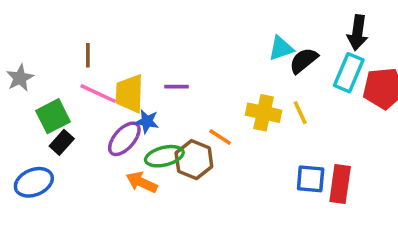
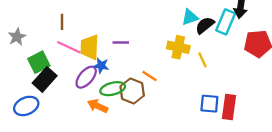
cyan rectangle: (349, 73) -> (226, 22), moved
yellow cross: (264, 113) -> (178, 47), moved
black rectangle: (62, 142) -> (45, 79), size x1.5

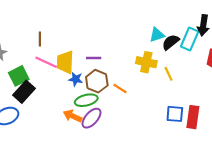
purple ellipse: (86, 77) -> (92, 118), moved
brown hexagon: (132, 91) -> (97, 81), moved

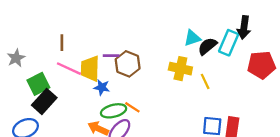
purple line: (94, 58) -> (111, 56), moved
brown hexagon: (97, 81) -> (128, 64), moved
orange line: (120, 89) -> (132, 107), moved

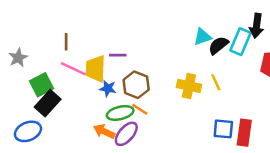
brown hexagon: (128, 64) -> (136, 85), moved
yellow cross: (180, 69) -> (189, 86), moved

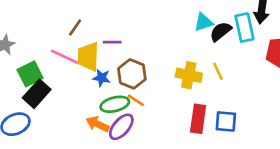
brown line: (66, 42) -> (75, 28), moved, turned 35
cyan rectangle: (241, 42) -> (244, 28), turned -35
red rectangle: (244, 133) -> (198, 119), moved

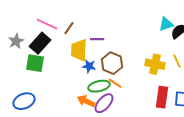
pink line: (64, 57) -> (47, 24), moved
green square: (30, 74) -> (35, 63), turned 36
black rectangle: (37, 94) -> (40, 43), moved

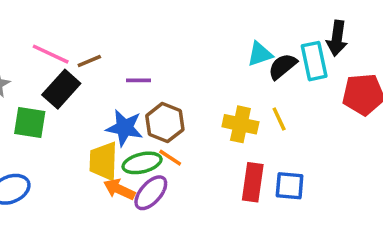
brown line: (69, 28) -> (89, 61), turned 32
black rectangle: (40, 43) -> (61, 89), moved
yellow trapezoid: (79, 50) -> (103, 161), moved
blue star: (89, 66) -> (124, 128), size x1.5

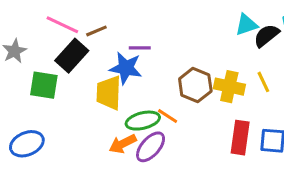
brown hexagon: (165, 123) -> (195, 85), moved
blue star: (124, 128) -> (126, 68), moved
yellow trapezoid: (103, 161) -> (109, 93), moved
orange arrow: (119, 189) -> (123, 144), turned -52

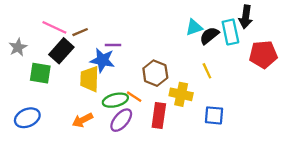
yellow cross: (229, 87) -> (181, 94), moved
red rectangle: (240, 138) -> (159, 115), moved
orange arrow: (123, 144) -> (82, 120), moved

